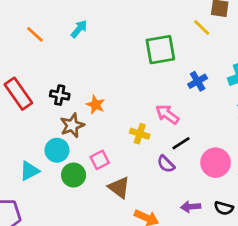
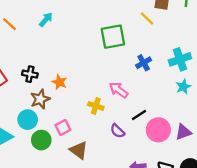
black line: (181, 143) -> (139, 115), moved

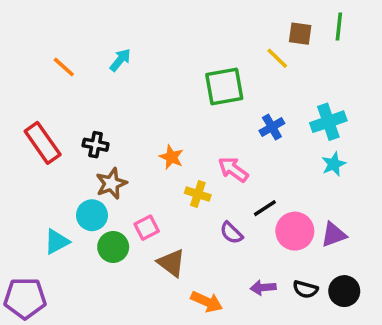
orange star: (59, 82) -> (171, 157), moved

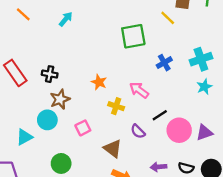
orange line: (64, 67) -> (23, 14), moved
green circle: (113, 247) -> (61, 163), moved
brown triangle: (171, 263) -> (113, 149), moved

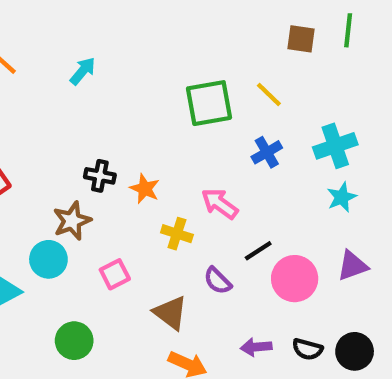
yellow line: (168, 18) -> (269, 95), moved
black cross: (50, 74) -> (100, 176), moved
purple triangle: (204, 133) -> (352, 266), moved

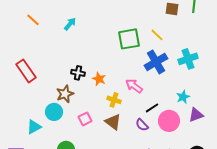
blue cross: (267, 152) -> (156, 62), size x1.6
cyan star: (342, 197) -> (183, 97), moved
purple semicircle: (218, 281) -> (142, 125), moved
brown triangle: (170, 313) -> (113, 122), moved

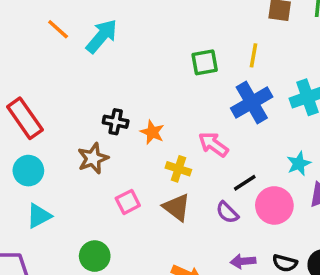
orange line: (33, 20) -> (58, 29), moved
cyan arrow: (70, 24) -> (102, 36), size x1.5
yellow line: (157, 35) -> (253, 55), turned 56
green square: (129, 39) -> (205, 62), size x0.7
cyan circle: (54, 112) -> (28, 171), moved

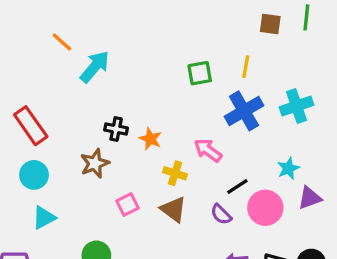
cyan arrow: (102, 36) -> (95, 67), moved

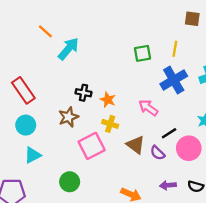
yellow cross: (175, 173) -> (110, 124), moved
pink square: (128, 204) -> (92, 146), size x1.6
brown triangle: (173, 209) -> (136, 145), moved

